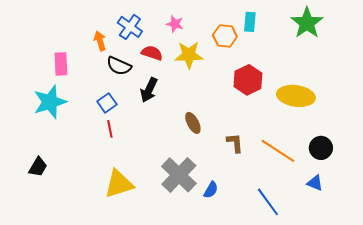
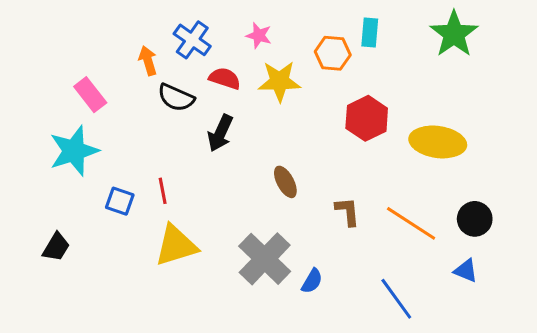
pink rectangle: (61, 64) -> (90, 95), turned -35
blue square: (107, 103) -> (120, 201), moved, turned -36
yellow triangle: (119, 184) -> (176, 246), moved

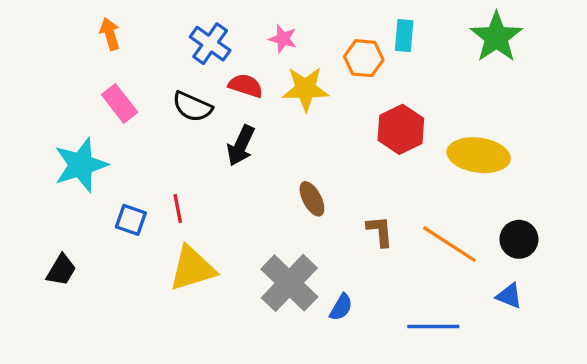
orange arrow: (148, 61) -> (110, 34), moved
pink rectangle: (90, 95) -> (120, 103), moved
blue line: (396, 299) -> (433, 327), turned -54

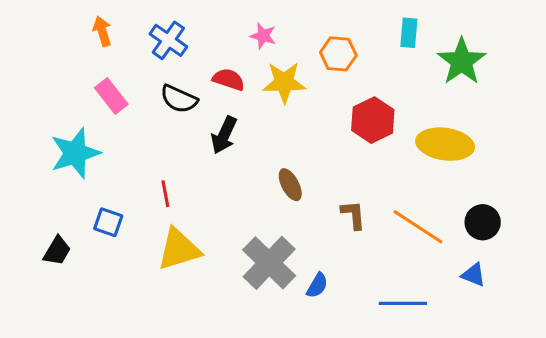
cyan rectangle: (404, 36) -> (409, 33), moved
green star: (496, 37) -> (462, 61), moved
blue cross: (210, 44) -> (168, 40), moved
blue square: (131, 220) -> (108, 222), moved

